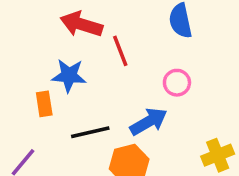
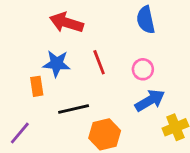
red line: (120, 51) -> (99, 62), moved
blue arrow: (149, 122) -> (150, 100), moved

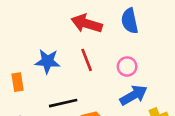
red arrow: (66, 23) -> (87, 23), moved
orange rectangle: (37, 86) -> (18, 82), moved

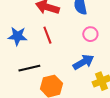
pink circle: (127, 67) -> (90, 34), moved

